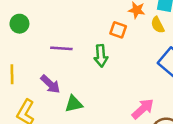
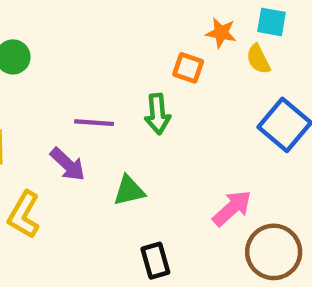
purple line: (61, 48) -> (94, 123), moved
green triangle: (74, 104) -> (129, 191), moved

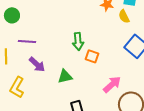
orange square: (188, 68) -> (92, 56), moved
purple line: (94, 123) -> (27, 41), moved

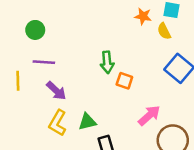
green circle: (12, 15) -> (35, 30), moved
green triangle: (65, 76) -> (87, 122), moved
yellow L-shape: (17, 87) -> (58, 123), moved

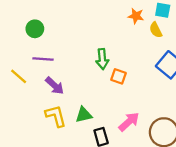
yellow line: (18, 81) -> (19, 76), turned -48
pink arrow: (149, 115) -> (129, 122), moved
yellow L-shape: (58, 123) -> (56, 116), turned 135

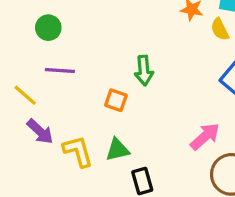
orange square: (119, 76) -> (116, 100), moved
purple arrow: (55, 86) -> (40, 132), moved
pink arrow: (129, 122) -> (205, 136), moved

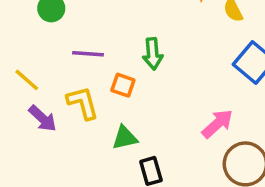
purple line: (60, 71) -> (88, 54), moved
yellow L-shape: (78, 151) -> (83, 103), moved

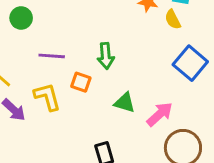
green triangle: (125, 138) -> (125, 103), moved, turned 30

